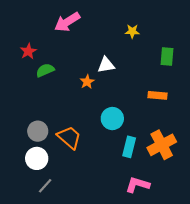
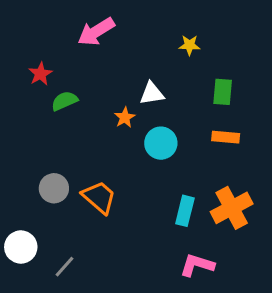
green rectangle: (167, 57) -> (223, 92), moved
cyan circle: (112, 119) -> (161, 143), moved
white circle: (37, 158) -> (21, 247), moved

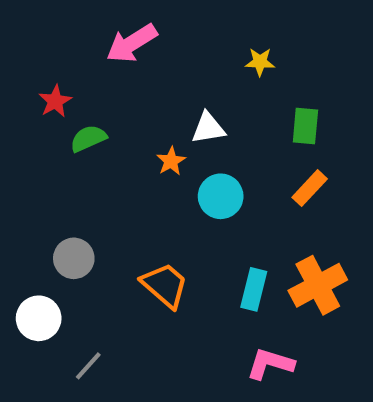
orange rectangle: (226, 137) -> (310, 188), turned -52
orange trapezoid: (99, 197) -> (165, 285), moved
white circle: (21, 247) -> (39, 318), moved

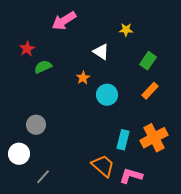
green rectangle: (305, 126) -> (148, 61), turned 30
white triangle: (208, 128) -> (101, 52), moved, turned 42
orange trapezoid: (165, 285) -> (103, 166), moved

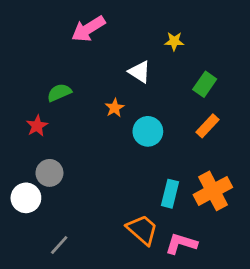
red star: (27, 49) -> (37, 126), moved
white circle: (19, 154) -> (26, 198), moved

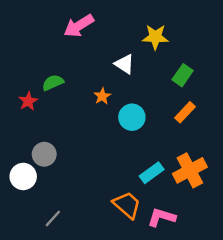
yellow star: (174, 41) -> (155, 37), size x1.5
red star: (37, 126) -> (28, 101), moved
cyan rectangle: (170, 194) -> (152, 173), turned 40

